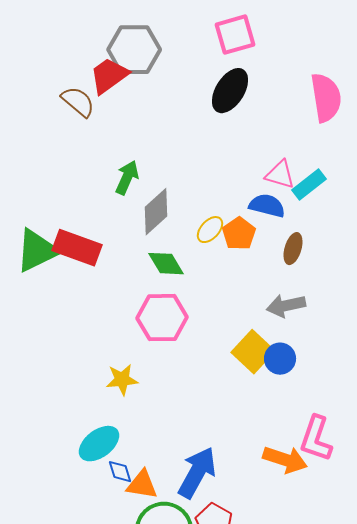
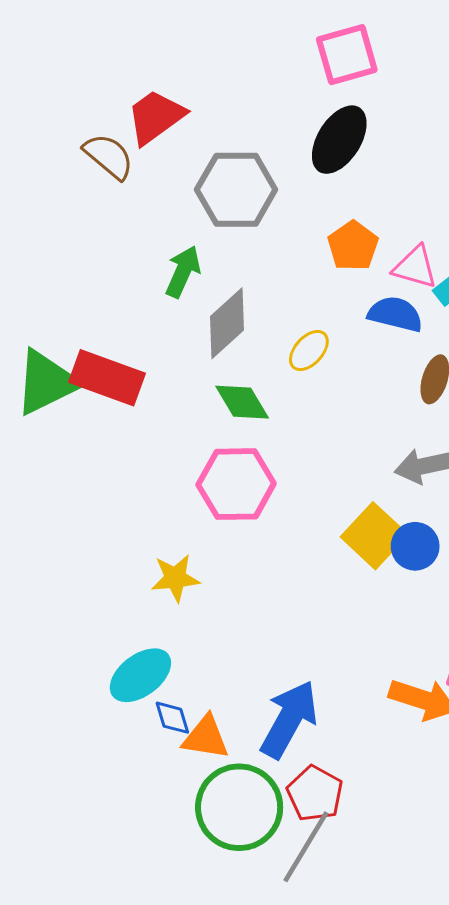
gray hexagon: (134, 50) -> (236, 190), moved
orange pentagon: (239, 234) -> (353, 246), moved

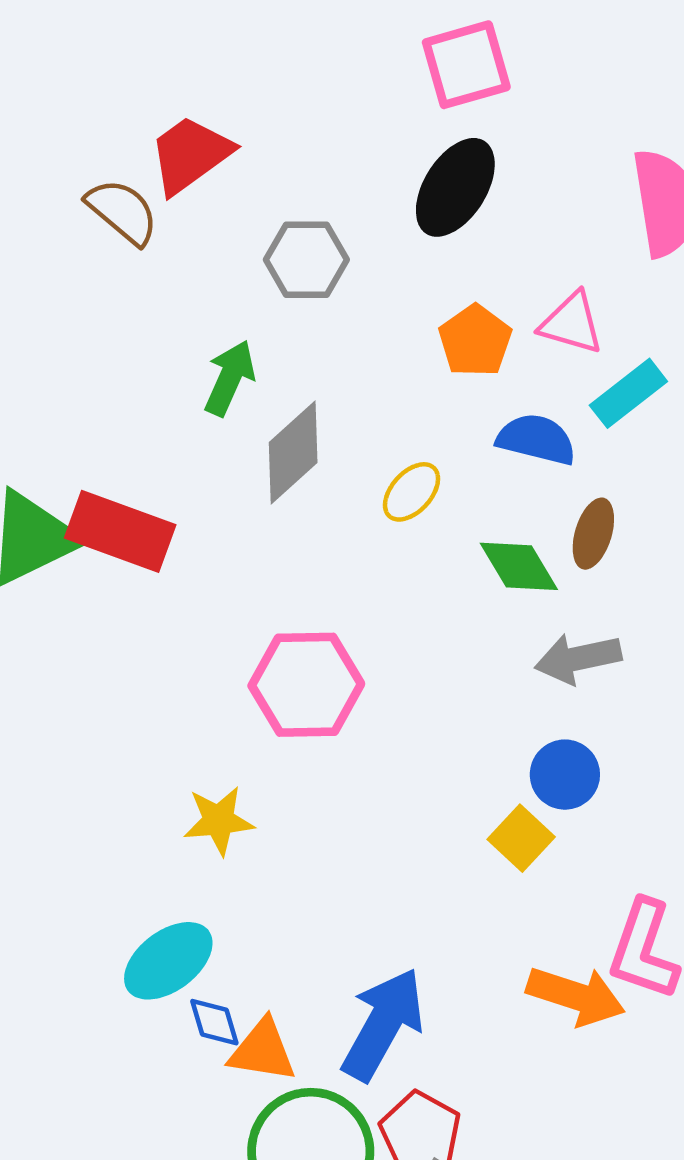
gray hexagon: (236, 190) -> (306, 260), size x0.7
pink triangle: (415, 267) -> (571, 323), moved
green diamond: (242, 402) -> (519, 566), moved
yellow square: (374, 536) -> (521, 838), moved, size x0.7

